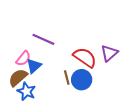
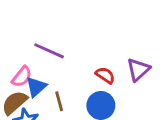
red semicircle: (85, 57) -> (105, 75), size x0.6
brown line: (67, 78) -> (59, 101), moved

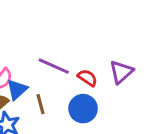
purple line: (49, 51) -> (54, 66), moved

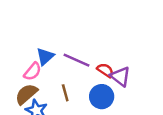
purple triangle: (121, 72) -> (120, 77), moved, turned -40
blue triangle: (17, 90) -> (45, 56), moved

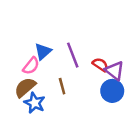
purple line: (77, 60) -> (73, 55), turned 45
blue circle: (102, 97) -> (112, 91), moved

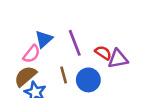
purple triangle: (115, 71) -> (118, 59), turned -48
blue circle: (112, 91) -> (88, 80), moved

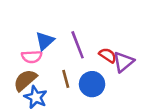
pink semicircle: (32, 54) -> (32, 57), turned 48
purple triangle: (118, 59) -> (123, 62), turned -30

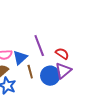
blue triangle: (45, 41) -> (20, 58), moved
purple triangle: (123, 62) -> (63, 71), moved

